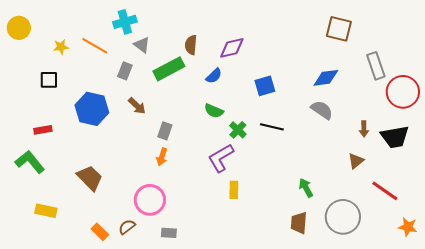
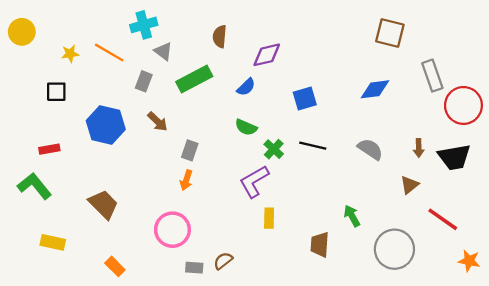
brown semicircle: (191, 45) -> (220, 36), moved
gray semicircle: (322, 110) -> (370, 149), moved
brown trapezoid: (299, 223) -> (320, 245), moved
brown semicircle: (127, 227) -> (223, 261), moved

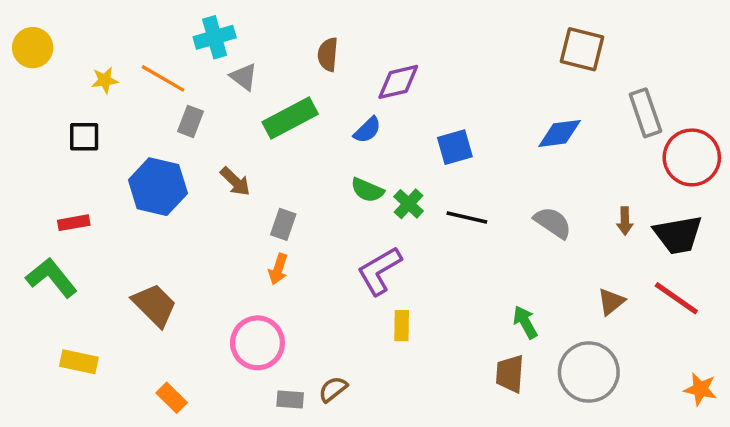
gray rectangle: (144, 81) -> (191, 121), moved
green cross: (274, 149) -> (409, 204), moved
brown triangle: (409, 185) -> (611, 302), moved
red line: (443, 219) -> (676, 298), moved
brown trapezoid: (320, 245) -> (510, 374), moved

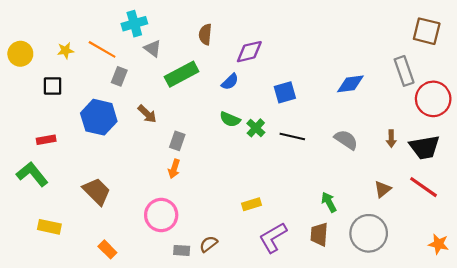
yellow circle: (33, 48) -> (20, 54), moved
brown square: (582, 49) -> (427, 31), moved
purple L-shape: (379, 271) -> (273, 238), moved
yellow rectangle: (402, 326) -> (251, 204), turned 72

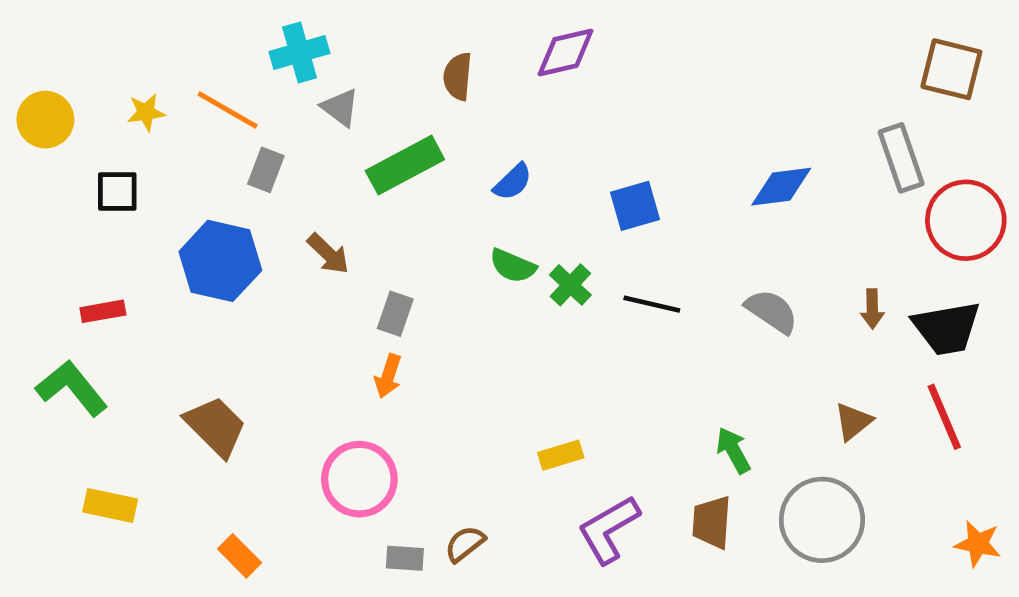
purple diamond: (249, 52) -> (566, 52), moved
red line: (423, 187) -> (944, 417), turned 32

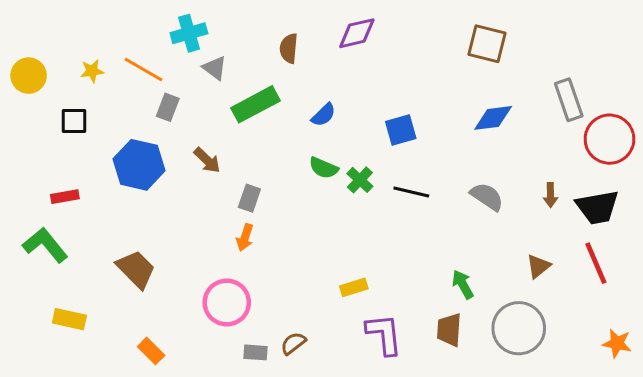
brown square: (951, 69) -> (487, 44), moved
purple L-shape: (609, 529) -> (384, 334), turned 114

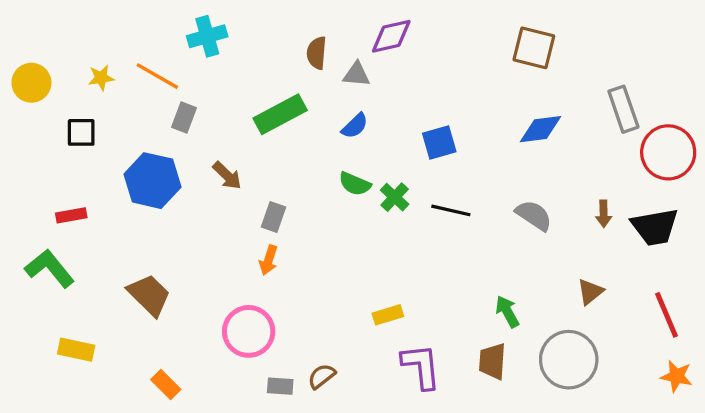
gray triangle: (215, 68) -> (356, 74), moved, turned -32
red line: (596, 263) -> (667, 315), moved

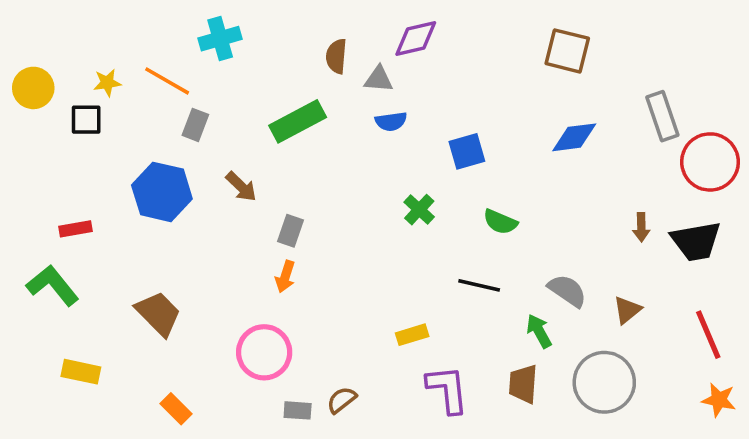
blue semicircle: (355, 126) -> (391, 121), moved, turned 36
black square: (81, 132) -> (86, 120), moved
green semicircle: (355, 184) -> (500, 222), moved
black line: (451, 210) -> (479, 285), moved
gray semicircle: (534, 215) -> (567, 291), moved

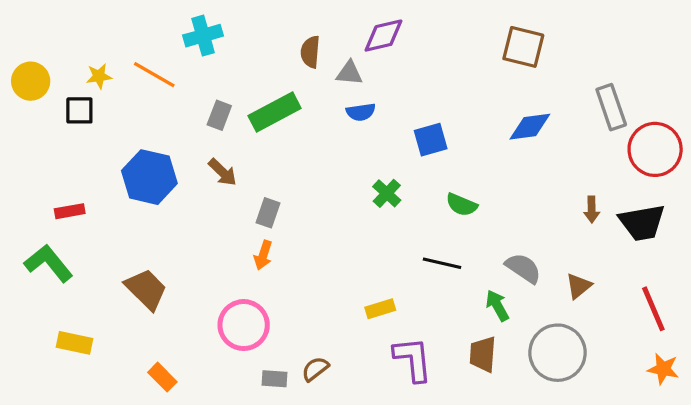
gray rectangle: (195, 125) -> (219, 115), moved

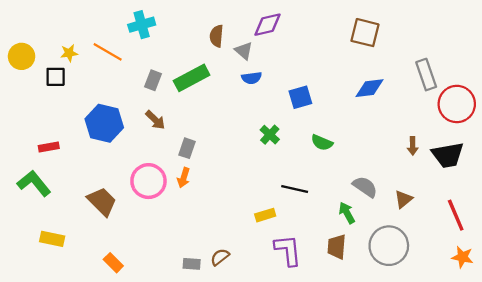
gray triangle: (349, 73) -> (244, 51), turned 36
black line: (442, 263) -> (295, 189), moved
pink circle: (244, 325) -> (148, 181), moved

